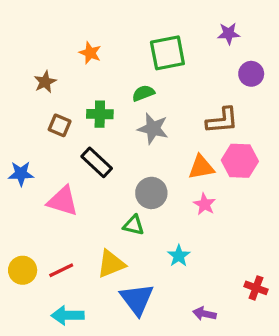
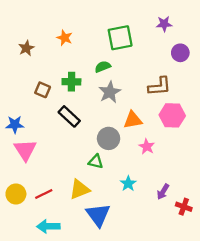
brown star: (45, 82) -> (26, 48), moved
gray star: (153, 129) -> (110, 92), turned 30
orange triangle: (201, 167) -> (133, 120), moved
pink triangle: (63, 201) -> (25, 150), moved, turned 40
purple arrow: (204, 314) -> (163, 192), moved, turned -70

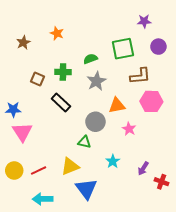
green square: (120, 38) -> (123, 49), moved

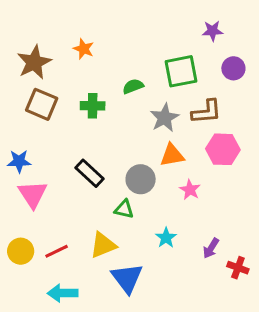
brown star: (23, 43) -> (34, 62), size x1.6
brown square: (38, 79) -> (42, 104), moved, size x1.5
gray star: (96, 81) -> (165, 118), moved
black rectangle: (61, 102) -> (90, 173), moved

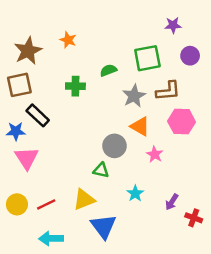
brown square: (42, 104) -> (19, 85), moved, turned -35
orange triangle: (172, 155) -> (140, 126), turned 40
black rectangle: (90, 173) -> (38, 115), moved

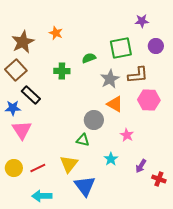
brown square: (19, 85) -> (16, 70), turned -30
pink star: (155, 154) -> (127, 135), moved
yellow triangle: (84, 200) -> (69, 164), turned -30

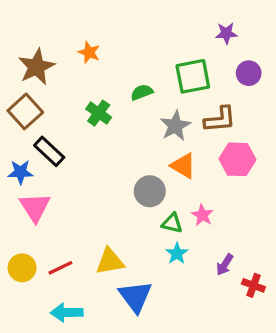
green cross: (62, 71) -> (99, 113), turned 35
green triangle: (83, 140) -> (172, 223), moved
yellow triangle: (69, 164) -> (110, 261), turned 42

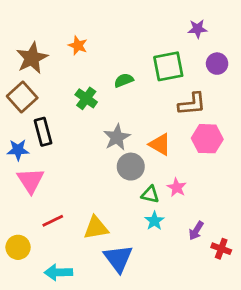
gray star: (175, 126) -> (117, 137), moved
black rectangle: (49, 151) -> (43, 132), turned 32
yellow circle: (22, 268) -> (18, 247), moved
red line: (60, 268) -> (53, 221), moved

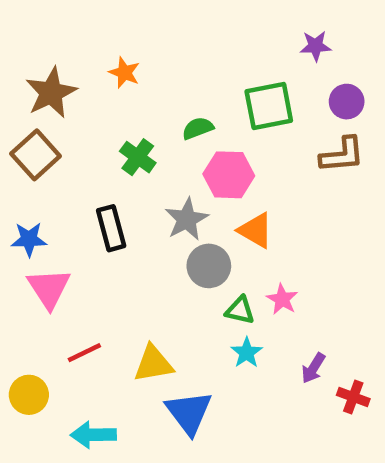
brown L-shape: (192, 104) -> (342, 155), moved
black rectangle: (43, 132) -> (111, 228), moved
pink hexagon: (207, 139) -> (229, 175), moved

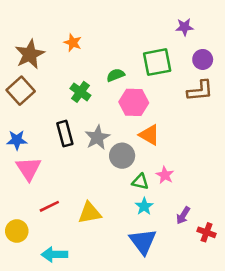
gray star: (187, 219) -> (97, 137), moved
blue triangle: (189, 413) -> (143, 241), moved

